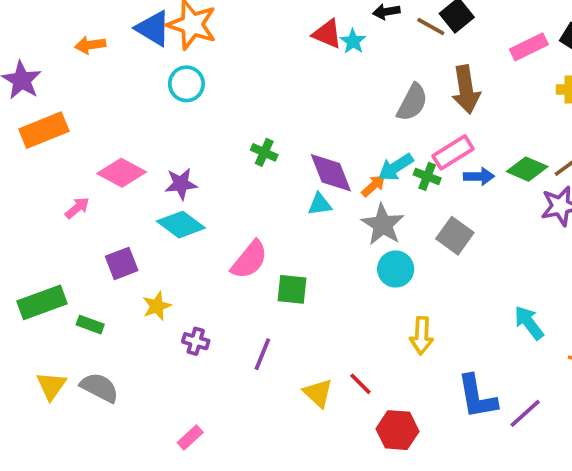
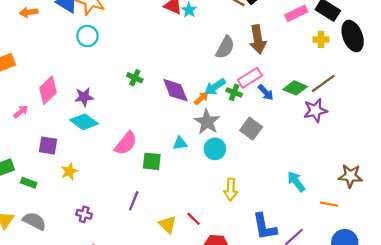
pink diamond: (122, 173) -> (48, 90), turned -72
blue arrow: (479, 176) -> (266, 92), turned 48
cyan triangle: (320, 204) -> (180, 143), moved
purple square: (122, 263) -> (48, 145), turned 30
purple cross: (196, 341) -> (84, 214), moved

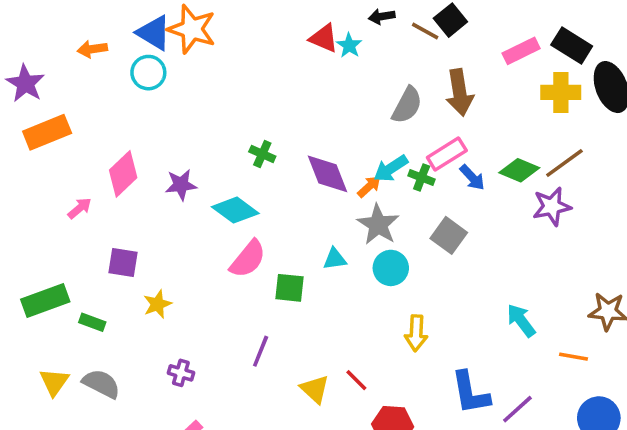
cyan circle: (87, 36) -> (148, 73), moved
yellow cross: (321, 39) -> (561, 92), size x1.5
cyan diamond: (84, 122) -> (235, 210), moved

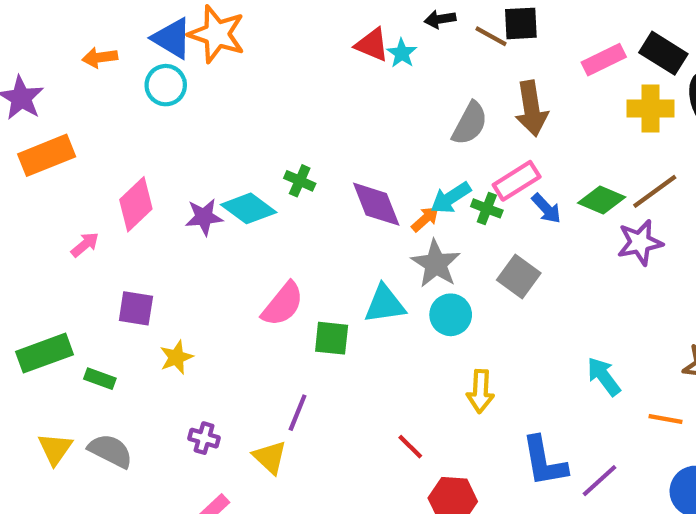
black square: (450, 20) -> (521, 23), turned 36
cyan diamond: (235, 210) -> (249, 208), moved
cyan triangle: (335, 259) -> (385, 304), size x1.5
yellow triangle: (315, 389) -> (270, 457), moved

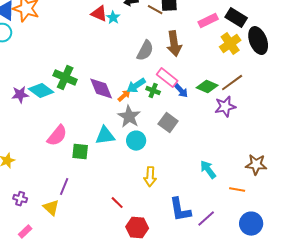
yellow cross: (651, 109) -> (230, 44), turned -35
green cross: (300, 181) -> (65, 78), size x1.6
pink rectangle: (517, 181) -> (167, 78), turned 70

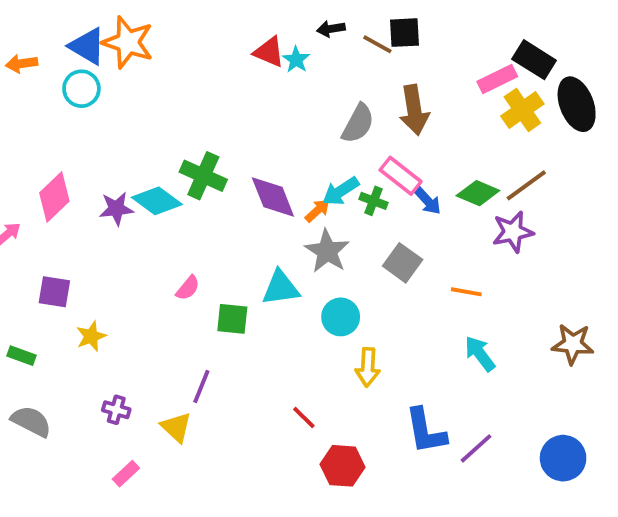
pink rectangle: (208, 21) -> (497, 79), moved
pink semicircle: (57, 136) -> (188, 288), size x0.6
cyan circle: (136, 141) -> (341, 317), moved
orange line: (237, 190) -> (466, 292), moved

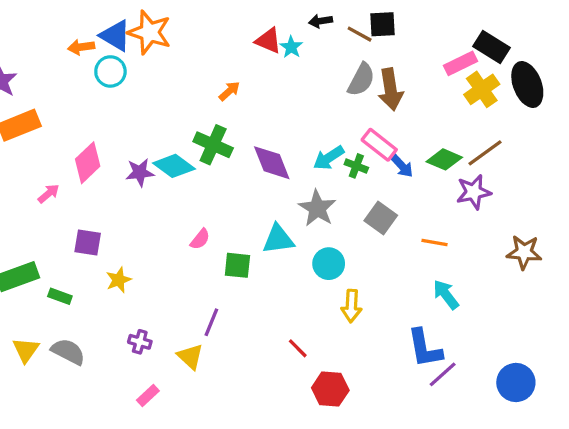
orange arrow: (21, 64) -> (81, 47), moved
gray semicircle: (358, 124) -> (361, 80), moved
orange arrow: (317, 211) -> (229, 91), moved
brown star: (573, 344) -> (524, 252), moved
blue L-shape: (426, 431) -> (425, 348), moved

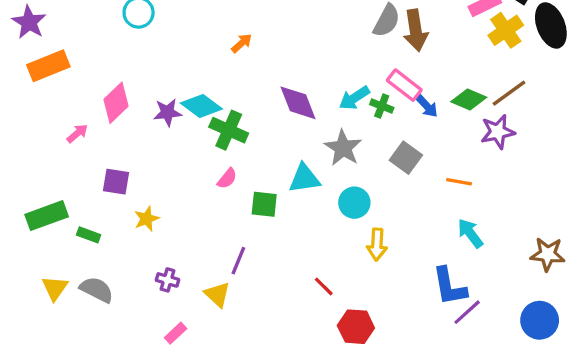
orange arrow: (229, 91) -> (242, 43), moved
green cross: (213, 145) -> (229, 130), moved
brown star: (524, 252) -> (548, 254), moved

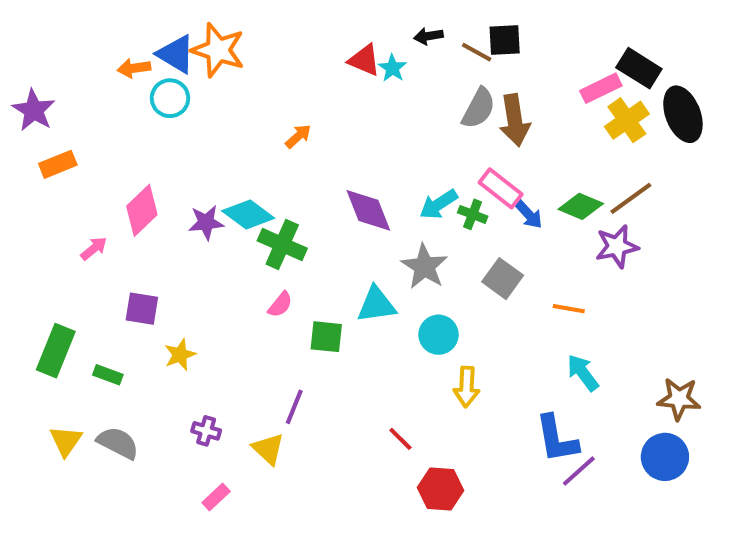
orange rectangle: (48, 66) -> (58, 164), size x0.7
green rectangle: (47, 216) -> (56, 351), turned -48
blue circle: (540, 320) -> (665, 457), moved

